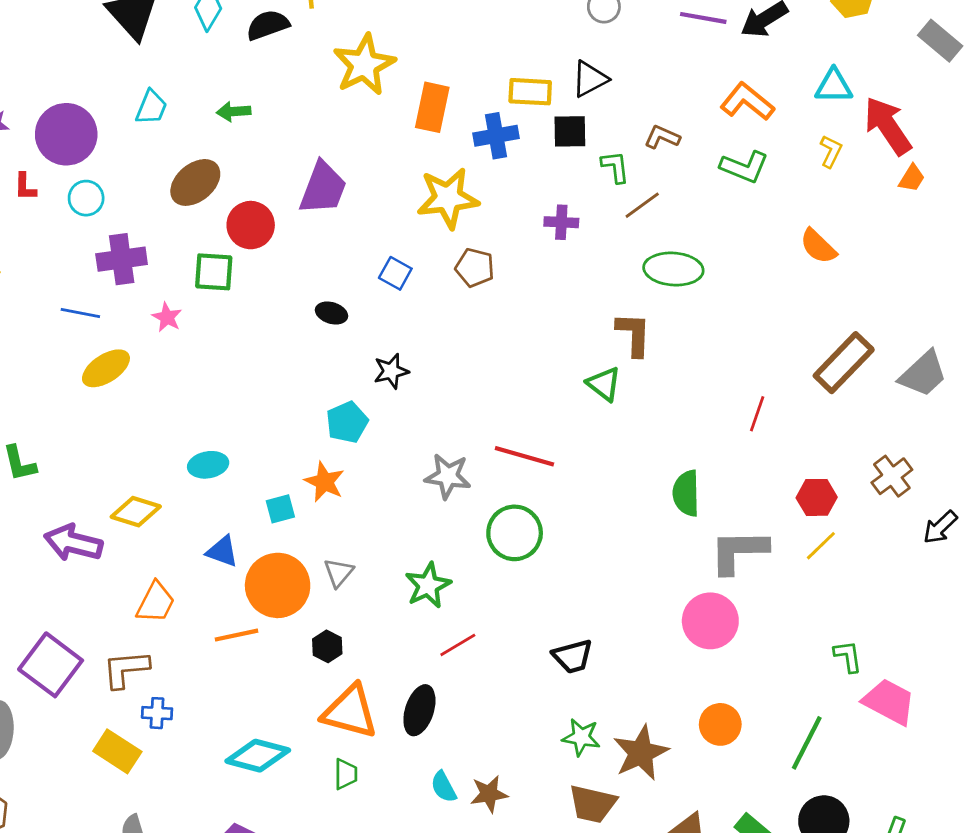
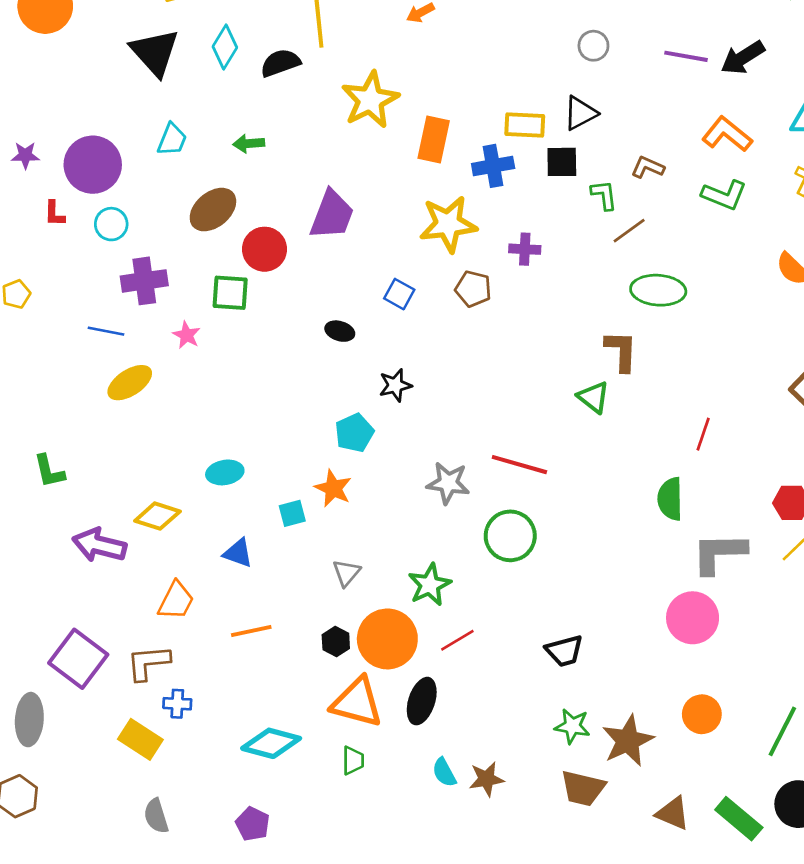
purple cross: (561, 222) -> (525, 249), moved
red line: (757, 414) -> (703, 434), moved
orange circle: (278, 585) -> (387, 639), moved

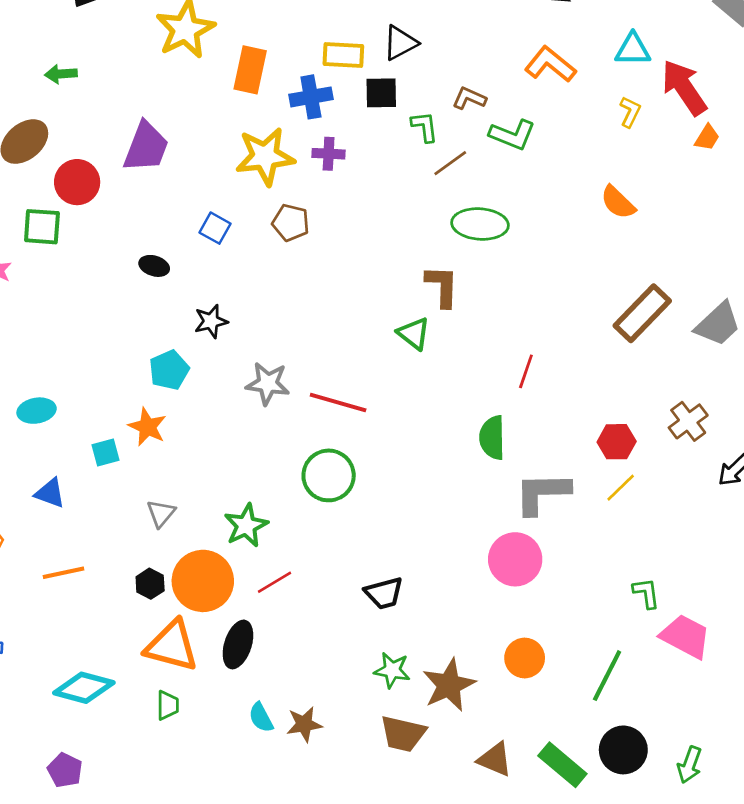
green L-shape: (724, 195) -> (512, 135), moved
purple cross: (525, 249) -> (329, 154), moved
gray star: (448, 483) -> (268, 384), moved

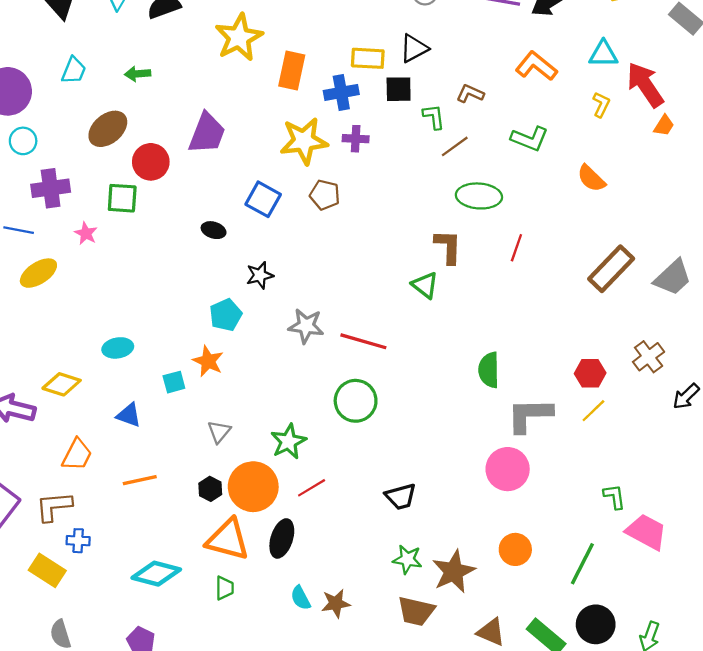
green L-shape: (512, 135) -> (530, 139), moved
blue square: (215, 228) -> (263, 199), size x1.4
red line: (526, 371) -> (516, 248), moved

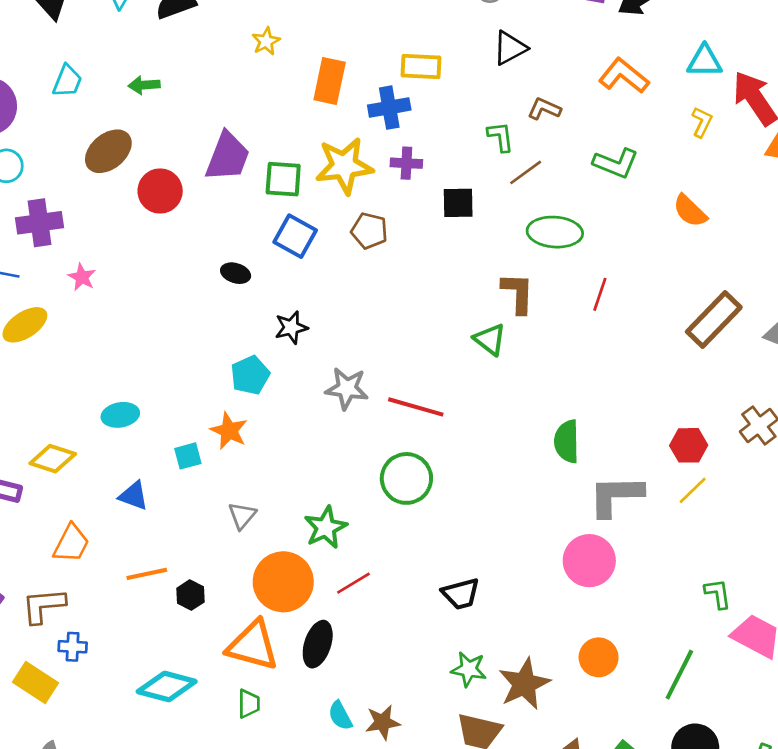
yellow star: (239, 37) -> (266, 41), size x0.5
black triangle: (414, 48) -> (510, 48), moved
black square: (399, 89) -> (458, 203), moved
green square: (122, 198) -> (283, 179), moved
black hexagon: (210, 489) -> (191, 595), moved

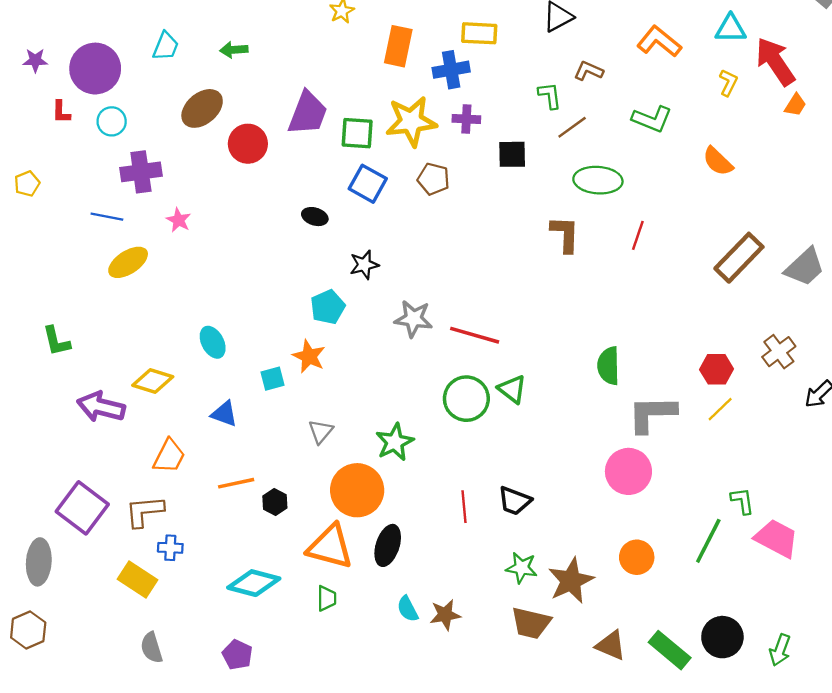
green triangle: (490, 339) -> (512, 389), moved
cyan ellipse: (120, 415) -> (213, 342), turned 72
red line: (353, 583) -> (464, 507), moved, turned -64
black trapezoid: (461, 594) -> (515, 501), turned 36
green line: (679, 675) -> (708, 541), moved

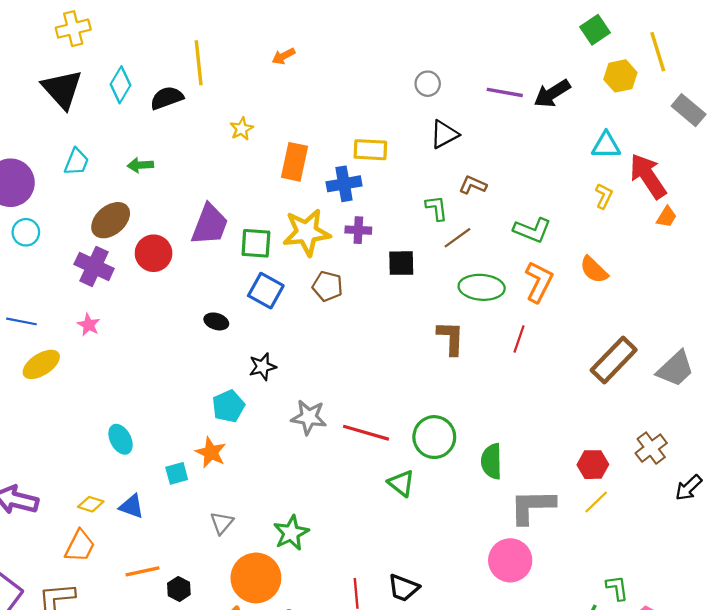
orange L-shape: (659, 42) -> (539, 282), moved, turned 78
purple cross: (141, 172) -> (94, 266), moved, turned 33
yellow diamond: (153, 381) -> (91, 504), moved, size x0.7
green circle: (466, 399) -> (434, 437), moved

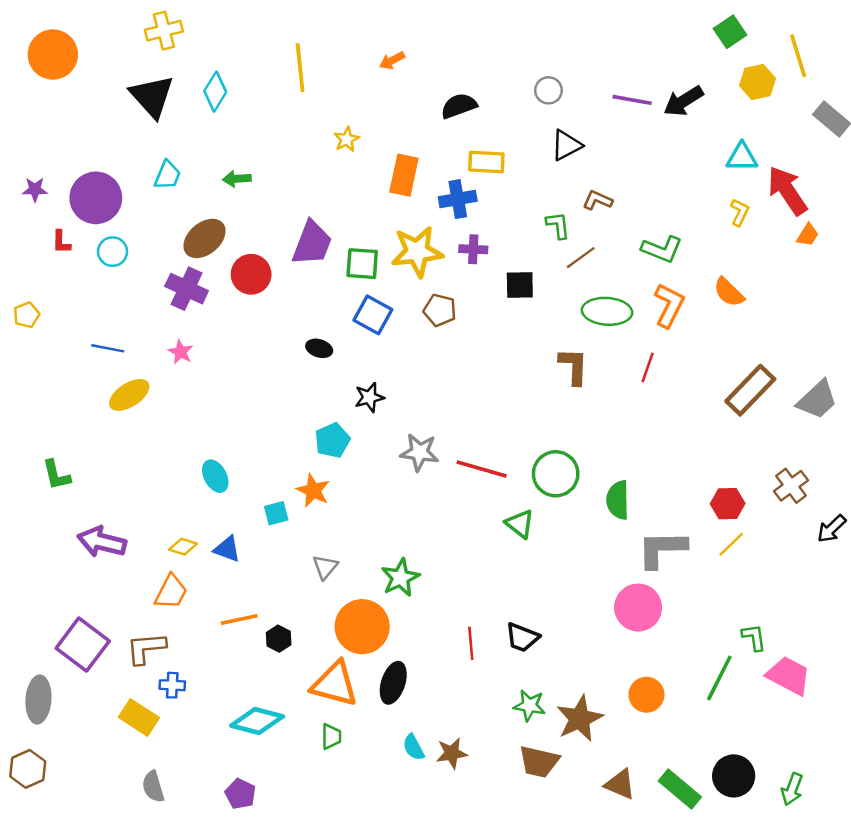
black semicircle: (167, 98) -> (459, 106), moved

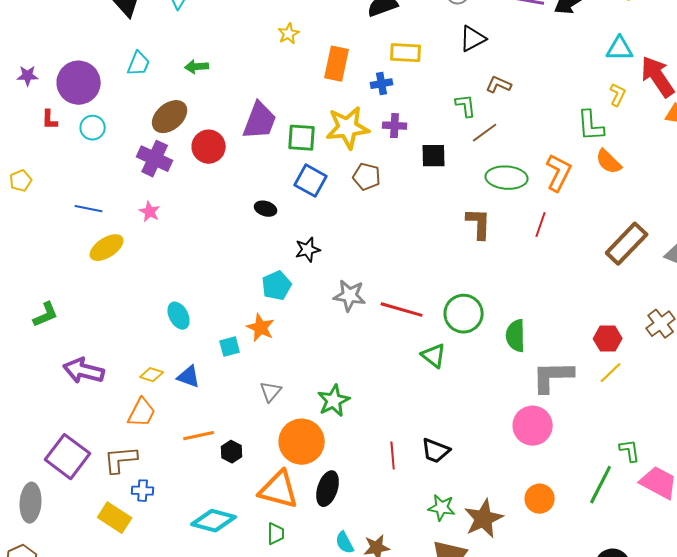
blue cross: (458, 199) -> (382, 84), size x0.7
green L-shape: (662, 249) -> (591, 126), moved, turned 64
green L-shape: (56, 475) -> (46, 315), turned -100

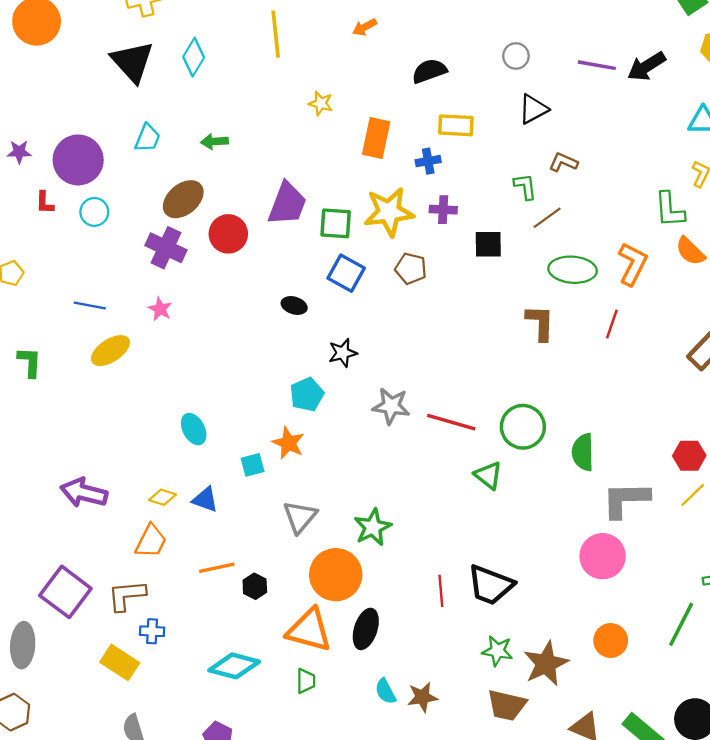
yellow star: (289, 34) -> (321, 103), turned -30
green L-shape: (46, 315) -> (30, 362), moved, turned -64
gray triangle: (271, 392) -> (300, 517), size x1.4
black trapezoid: (436, 451) -> (491, 585), size x1.4

